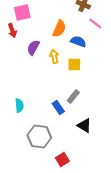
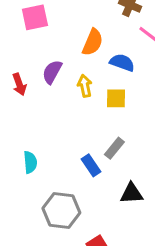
red arrow: (12, 31) -> (19, 84), moved
black triangle: (84, 126) -> (132, 193), turned -35

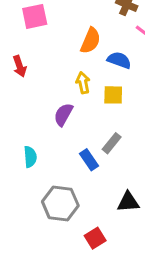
purple semicircle: (52, 72) -> (63, 114), moved
red arrow: (19, 84) -> (20, 66), moved
black triangle: (132, 193) -> (128, 202), moved

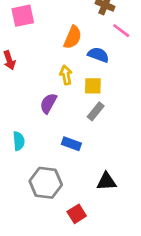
gray rectangle: (112, 143) -> (96, 111), moved
blue rectangle: (89, 160) -> (71, 144), turned -36

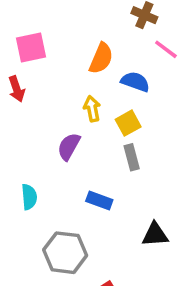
pink square: (23, 16) -> (31, 48), moved
yellow square: (93, 86) -> (128, 123), turned -30
gray rectangle: (96, 111) -> (132, 157), turned -54
black triangle: (106, 181) -> (155, 235), moved

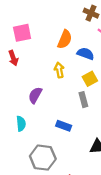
yellow square: (128, 123) -> (90, 79), moved
purple semicircle: (69, 146) -> (35, 95), moved

